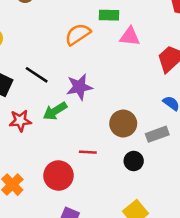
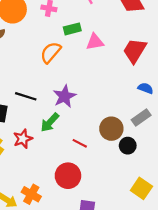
brown circle: (123, 124) -> (111, 129), moved
red line: (88, 152) -> (80, 143), moved, turned 40

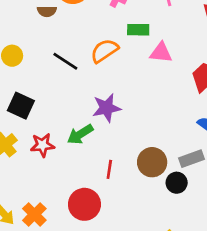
black line: (26, 96) -> (65, 61), moved
red line: (80, 143) -> (109, 169), turned 56
black circle: (128, 146) -> (177, 183), moved

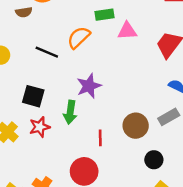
black square: (21, 106) -> (33, 96), moved
green arrow: (80, 134) -> (70, 112), turned -40
black circle: (177, 183) -> (154, 160), moved

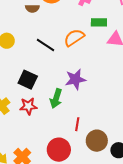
brown circle: (136, 126) -> (97, 141), moved

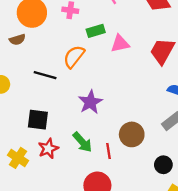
green arrow: (56, 98) -> (82, 142), moved, turned -42
brown circle: (97, 141) -> (132, 134), moved

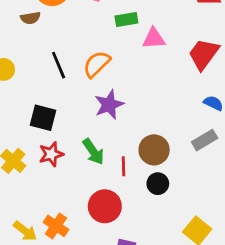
orange semicircle: (74, 57) -> (97, 64), moved
black line: (45, 75) -> (59, 65), turned 45
black circle: (163, 165) -> (158, 184), moved

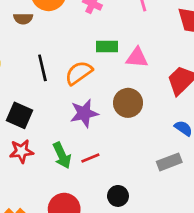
green rectangle: (126, 19) -> (107, 47), moved
brown circle: (154, 150) -> (128, 103), moved
red line: (123, 166) -> (90, 158), moved, turned 60

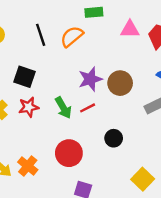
pink triangle: (137, 58) -> (130, 29), moved
brown circle: (128, 103) -> (120, 83), moved
purple star: (84, 113) -> (90, 79), moved

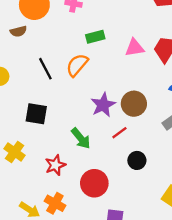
red star: (29, 107) -> (55, 165), moved
red line: (88, 108) -> (119, 133), moved

